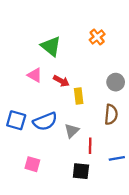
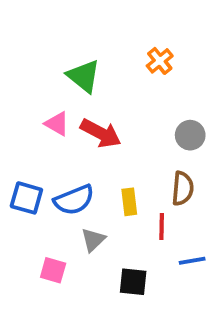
red arrow: (61, 81) -> (101, 133), size x1.5
yellow rectangle: (79, 96) -> (129, 202), moved
gray triangle: (72, 131) -> (93, 240), moved
red line: (90, 146) -> (162, 227), moved

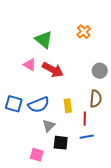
blue line: (192, 261) -> (87, 137), moved
pink square: (53, 270) -> (37, 155), moved
black square: (133, 282) -> (61, 143), moved

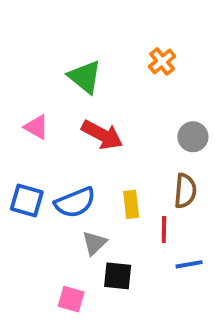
pink triangle: (30, 65) -> (36, 127), moved
blue line: (87, 137) -> (189, 264), moved

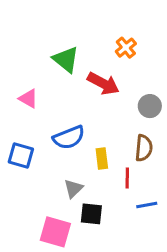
red arrow: (102, 135) -> (103, 84), moved
blue semicircle: (75, 202) -> (69, 138), moved
pink square: (71, 299) -> (55, 232), size x1.5

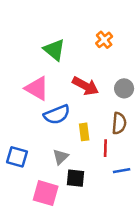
red arrow: (103, 84) -> (85, 86), moved
pink triangle: (28, 99) -> (37, 88), moved, size x1.5
blue square: (21, 156) -> (17, 157), moved

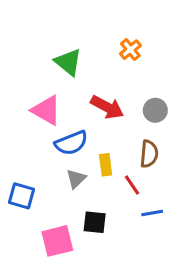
red line: (105, 148) -> (132, 185), turned -35
gray triangle: (61, 157) -> (76, 179), moved
pink square: (46, 193) -> (57, 241), turned -30

